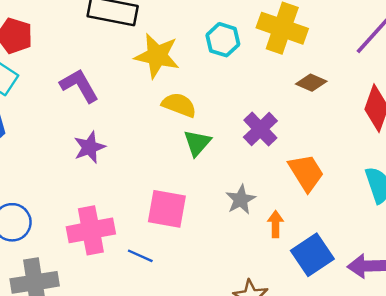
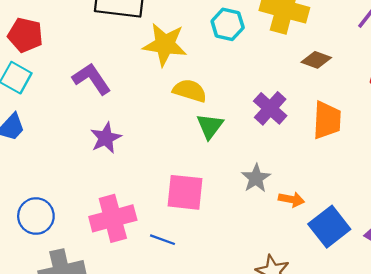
orange trapezoid: (306, 173) -> (327, 120), moved, turned 39
orange arrow: (276, 224) -> (291, 199), turned 105

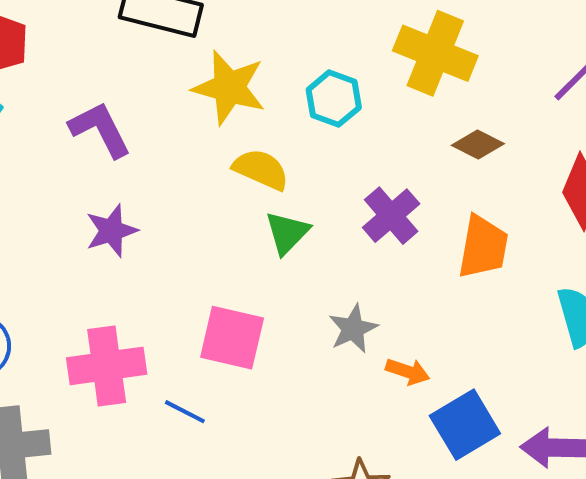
cyan hexagon: (228, 24) -> (334, 99), moved

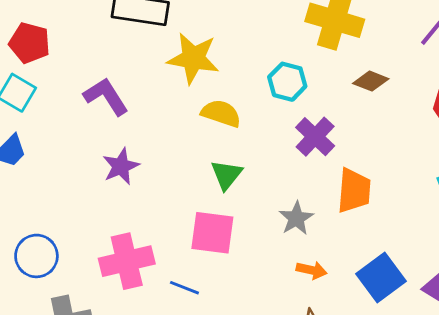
cyan hexagon: (334, 99) -> (287, 82), moved
green triangle: (287, 233) -> (226, 175), moved
orange trapezoid: (483, 247) -> (354, 191), moved
orange arrow: (408, 372) -> (312, 270), moved

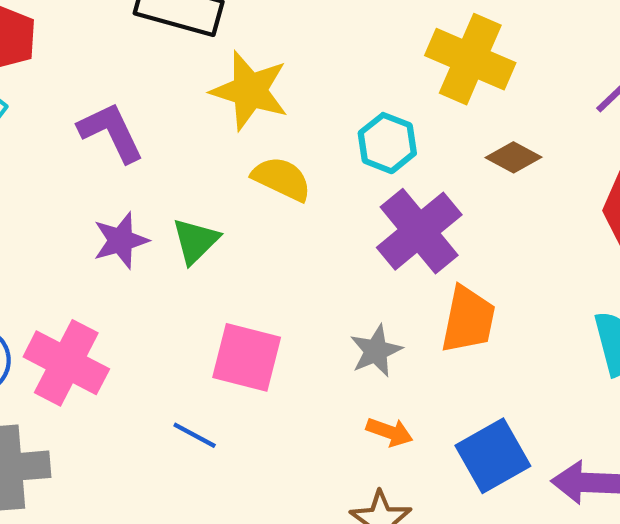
purple cross: (315, 137) -> (419, 231), size x1.4
green triangle: (226, 175) -> (195, 241), moved
pink cross: (127, 261) -> (66, 363), moved, turned 34

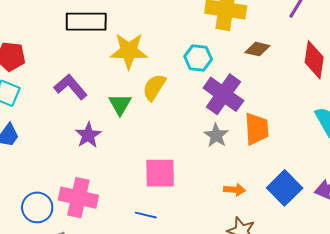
yellow semicircle: (282, 179) -> (154, 87), turned -68
green triangle: (195, 241) -> (120, 104), moved
gray star: (376, 351) -> (216, 135), moved

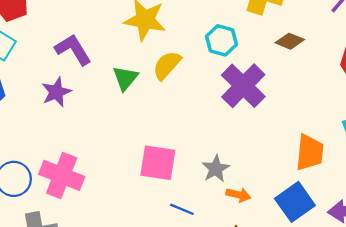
orange trapezoid: (257, 129) -> (310, 153), moved
purple star: (88, 135) -> (56, 92), moved
gray star: (216, 135) -> (216, 169), moved
blue line: (146, 215) -> (182, 209), moved

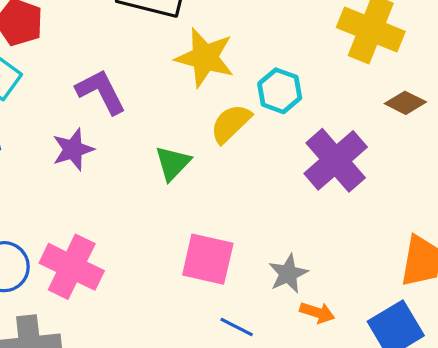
cyan hexagon: (221, 40) -> (280, 91), moved
green triangle: (125, 78) -> (173, 163), moved

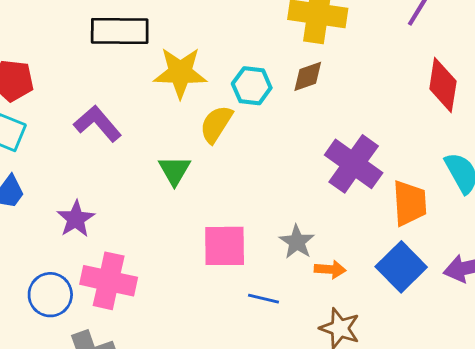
brown diamond: (405, 103) -> (308, 76), moved, turned -32
purple star: (73, 149) -> (76, 219), moved
purple cross: (336, 160) -> (354, 164), moved

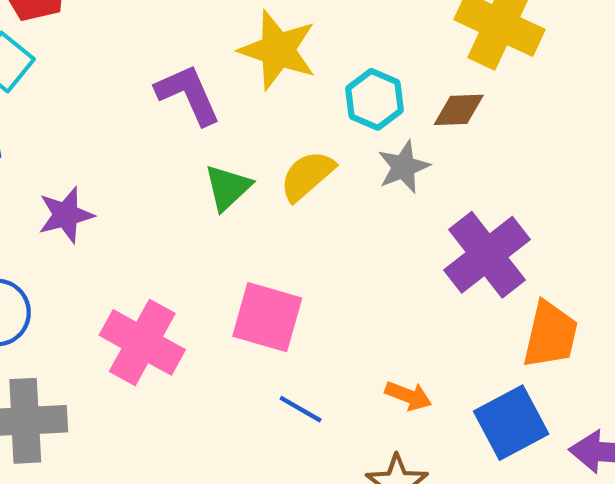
purple L-shape: (98, 124) -> (188, 94), moved
yellow semicircle: (216, 124) -> (307, 176), moved
gray star: (297, 242) -> (403, 167), moved
pink cross: (109, 281) -> (142, 342), moved

